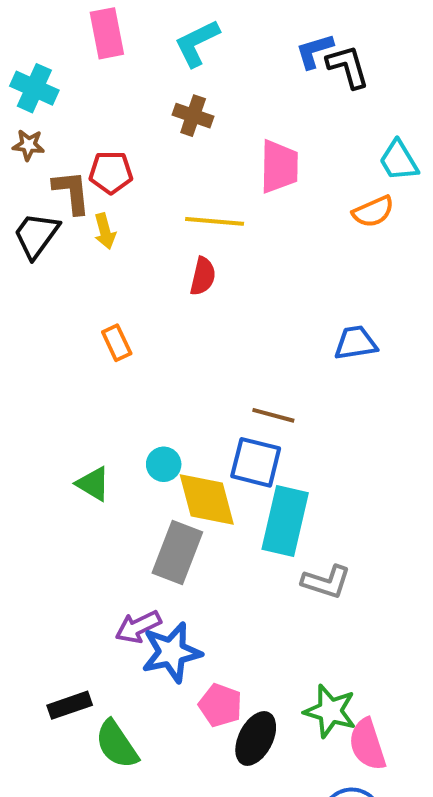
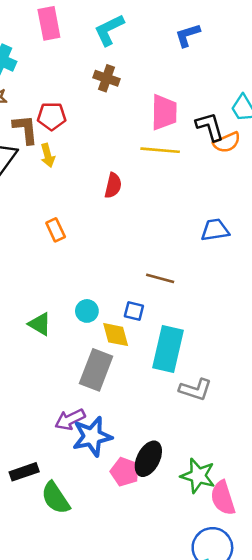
black L-shape: (348, 67) -> (210, 127), moved
yellow line: (215, 221) -> (160, 150), moved
blue square: (256, 462) -> (134, 311), moved, size x0.6
yellow diamond: (207, 500) -> (116, 335), size x0.7
black ellipse: (256, 738) -> (148, 459), moved

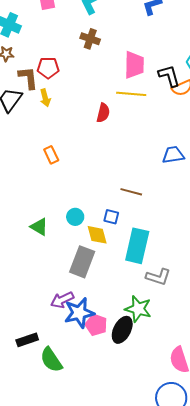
red semicircle: (113, 185) -> (103, 113), moved
pink pentagon: (125, 472) -> (96, 325), moved
green star: (198, 476) -> (138, 309), moved

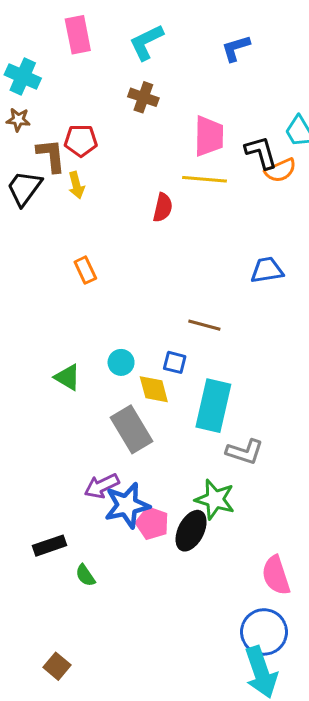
gray rectangle: (82, 262) -> (131, 429), turned -52
green semicircle: (51, 360) -> (85, 575), size x0.6

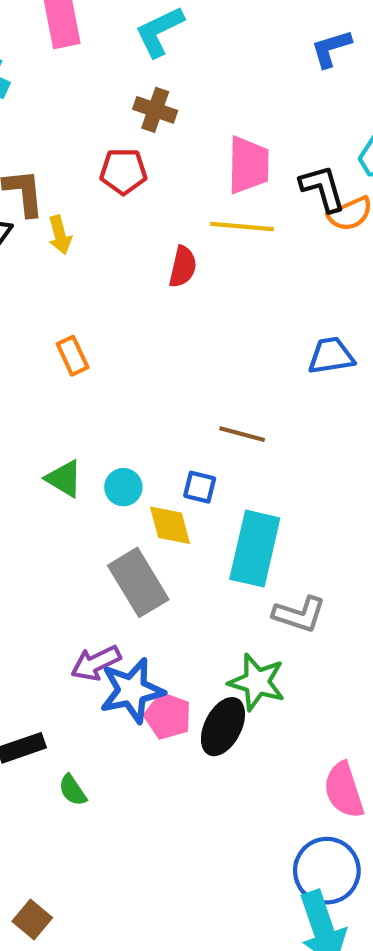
blue L-shape: (236, 48) -> (331, 48), moved
red pentagon: (81, 141) -> (123, 171), moved
green triangle: (67, 377) -> (64, 479), moved

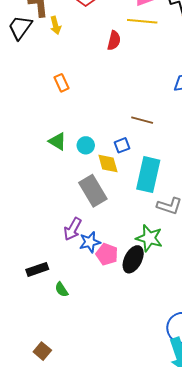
blue square: (200, 487) -> (122, 145), turned -35
purple arrow: (96, 663) -> (73, 229), turned -35
blue star: (132, 691) -> (90, 242), size x0.7

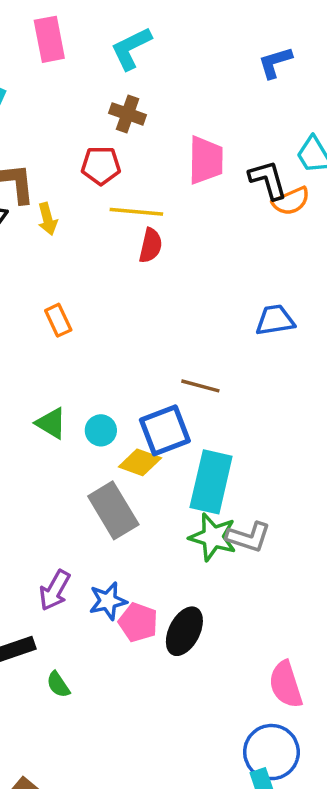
yellow line: (142, 21) -> (136, 212), moved
blue square: (122, 145) -> (165, 430), size x1.8
yellow diamond: (108, 164) -> (140, 462), turned -55
purple arrow: (73, 229) -> (55, 590), moved
green star: (149, 238) -> (213, 537), moved

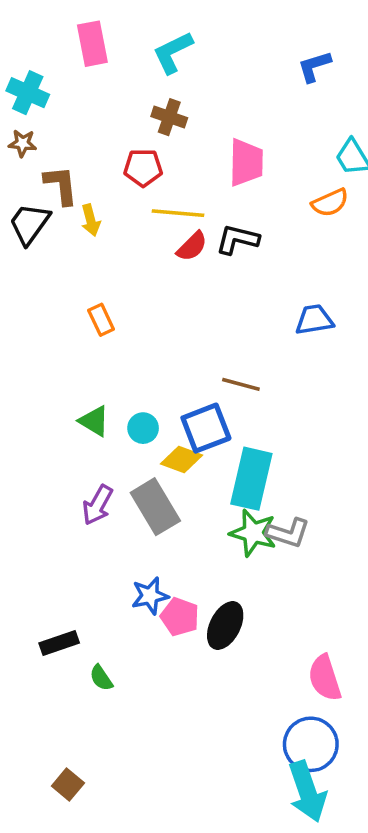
black L-shape: (268, 180) -> (237, 239), moved, turned -60
red semicircle: (151, 246) -> (192, 246), turned 32
purple arrow: (55, 590) -> (98, 505), moved

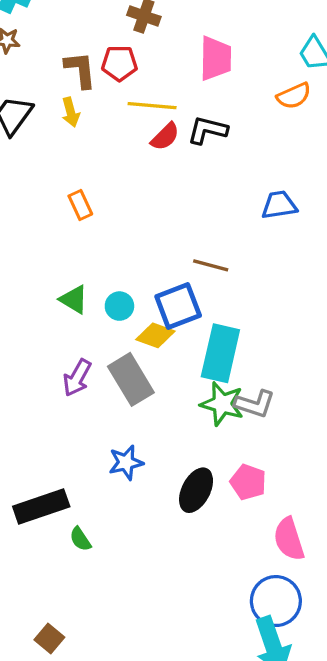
brown L-shape: (61, 185) -> (80, 70), moved
pink pentagon: (180, 617) -> (248, 482), moved
black rectangle: (59, 643) -> (41, 506), size x1.5

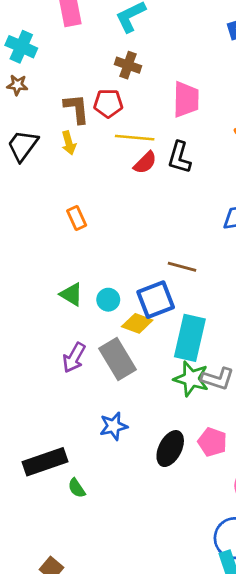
black L-shape: (207, 130) -> (179, 157), turned -88

